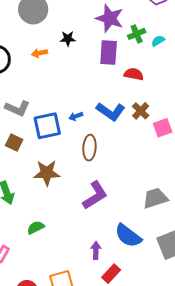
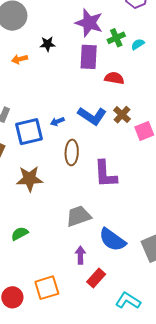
purple L-shape: (95, 195) -> (105, 174), moved, turned 120
gray trapezoid: (155, 198) -> (79, 216), moved

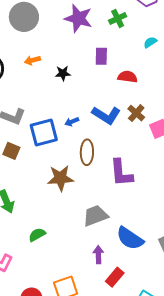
purple star: (89, 23) -> (78, 18), moved
green cross: (116, 38) -> (118, 18), moved
black star: (48, 44) -> (63, 73), moved
purple rectangle: (89, 57) -> (101, 56), size x0.7
brown star: (30, 179) -> (60, 178), moved

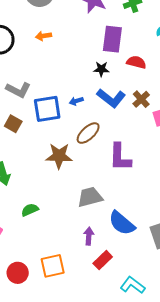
purple rectangle: (101, 56) -> (112, 39), size x1.5
black star: (63, 73) -> (101, 69), moved
brown ellipse: (87, 152) -> (88, 133), turned 40

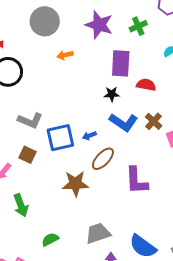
orange arrow: (43, 36) -> (65, 55), moved
blue arrow: (76, 101) -> (89, 136), moved
gray trapezoid: (90, 197) -> (98, 233), moved

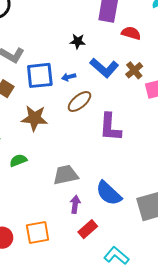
black star: (112, 94) -> (78, 41), moved
brown star: (76, 184) -> (35, 118), moved
green semicircle: (50, 239) -> (18, 160), moved

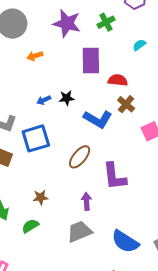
brown cross: (134, 70) -> (126, 104), moved
blue arrow: (69, 77) -> (44, 100), moved
brown star: (35, 118) -> (41, 197), moved, size x0.6
purple arrow: (75, 204) -> (87, 201), moved

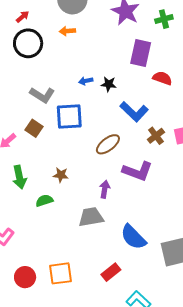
orange arrow: (35, 56) -> (67, 31), moved
brown cross: (126, 104) -> (156, 136), moved
purple L-shape: (114, 176) -> (137, 171), turned -76

